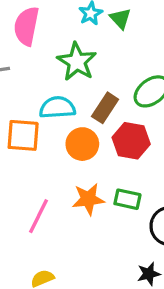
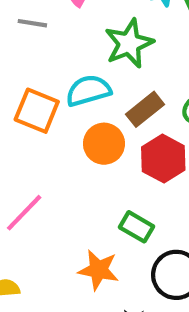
cyan semicircle: (57, 107) -> (88, 91), turned -30
orange star: (88, 199) -> (98, 270), moved

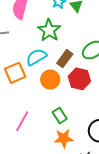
orange square: (37, 111) -> (15, 73), turned -30
green rectangle: (137, 227) -> (60, 116), moved, turned 42

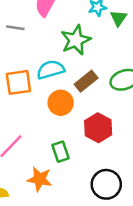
red hexagon: (79, 79) -> (98, 128), moved
orange star: (64, 138) -> (40, 179), moved

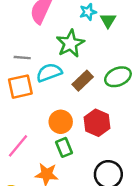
gray line: (15, 28) -> (22, 58), moved
orange circle: (61, 103) -> (61, 122), moved

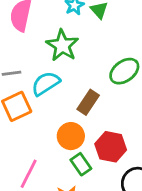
brown rectangle: (83, 81) -> (88, 102), moved
red hexagon: (97, 123) -> (111, 147), moved

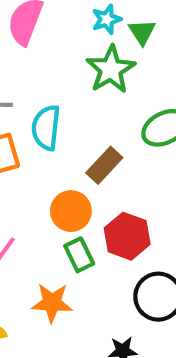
green star: (62, 45) -> (111, 69), moved
cyan semicircle: (46, 83) -> (46, 128), turned -60

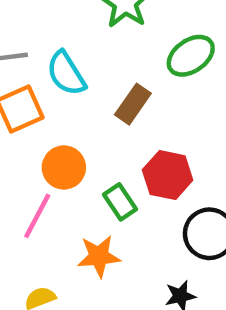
cyan semicircle: (46, 128) -> (66, 73), turned -30
orange circle: (71, 211) -> (64, 167), moved

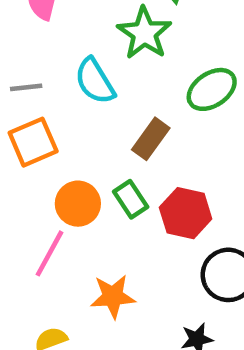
cyan semicircle: (66, 73) -> (95, 81), moved
green rectangle: (120, 202) -> (131, 199), moved

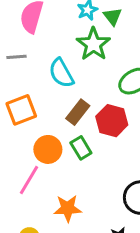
gray line: (26, 87) -> (16, 57), moved
brown rectangle: (151, 139) -> (78, 112), moved
red hexagon: (186, 213) -> (112, 121), moved

